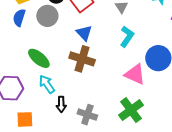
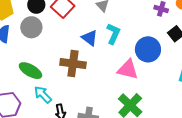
blue triangle: (84, 33) -> (90, 38), moved

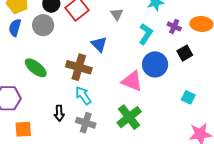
cyan L-shape: (113, 34) -> (146, 34), moved
cyan arrow: (43, 95) -> (83, 95), moved

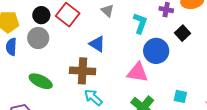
cyan square: (188, 97) -> (180, 96), moved

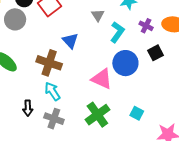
gray triangle: (108, 11) -> (98, 15), moved

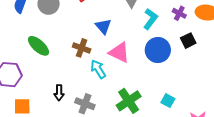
brown cross: (49, 63) -> (82, 48), size x0.7
pink triangle: (102, 79) -> (119, 52), moved
cyan arrow: (52, 91) -> (98, 69), moved

